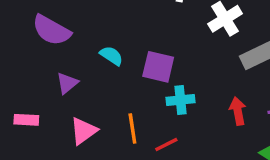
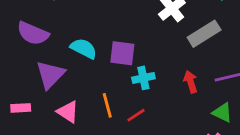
cyan semicircle: (111, 56) -> (84, 48), size x1.4
purple triangle: (67, 83) -> (50, 75), size x1.6
pink triangle: (84, 131) -> (68, 112), turned -45

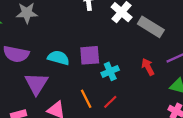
gray rectangle: (204, 34) -> (151, 27), turned 75

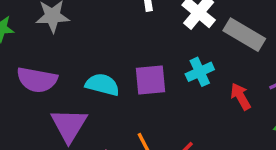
cyan cross: (110, 71) -> (200, 72), moved

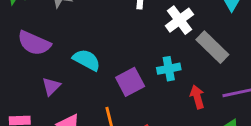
purple square: (151, 80) -> (130, 82), moved, turned -36
purple triangle: (69, 125) -> (51, 86), size x0.6

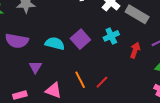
purple square: (130, 82) -> (80, 39), moved
red arrow: (197, 97) -> (135, 50), turned 49

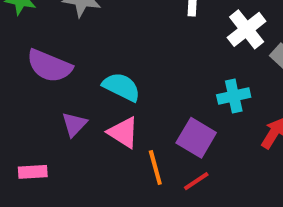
purple square: (80, 39) -> (196, 138), moved, turned -30
pink triangle: (54, 90) -> (123, 132), moved

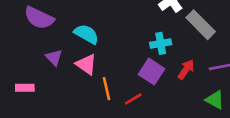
purple triangle: (74, 124) -> (54, 57), turned -30
purple square: (196, 138) -> (151, 72), moved

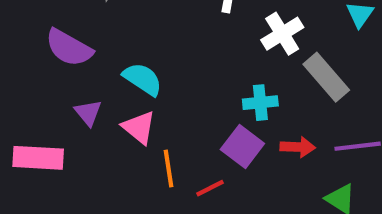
red arrow: (186, 69) -> (298, 147), turned 54
pink rectangle: (25, 88) -> (38, 158), size x1.6

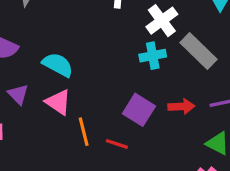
cyan cross: (260, 103) -> (153, 56), moved
red line: (210, 188) -> (117, 144), turned 50

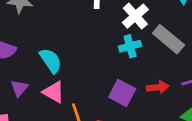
cyan semicircle: (58, 65) -> (51, 61), turned 32
purple triangle: (18, 94) -> (19, 88), turned 30

